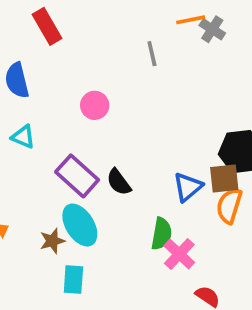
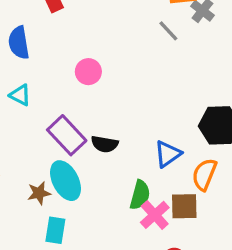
gray line: (152, 54) -> (168, 31), moved, turned -35
brown square: (224, 178) -> (184, 206), moved
black semicircle: (119, 182) -> (105, 144), turned -48

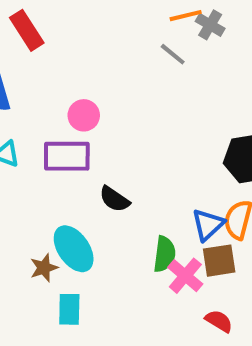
purple rectangle: (67, 135) -> (67, 156), moved, turned -39
black semicircle: (105, 144) -> (114, 199), turned 32
blue triangle: (168, 154) -> (208, 225), moved

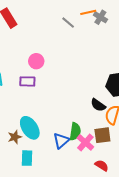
gray line: (173, 54) -> (68, 23), moved
purple rectangle: (67, 156) -> (27, 81), size x0.7
black semicircle: (114, 199) -> (98, 105), moved
blue triangle: (208, 225) -> (61, 141), moved

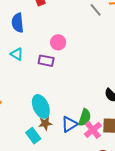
brown star: (15, 137) -> (45, 123), moved
cyan rectangle: (27, 158) -> (33, 136), turned -49

